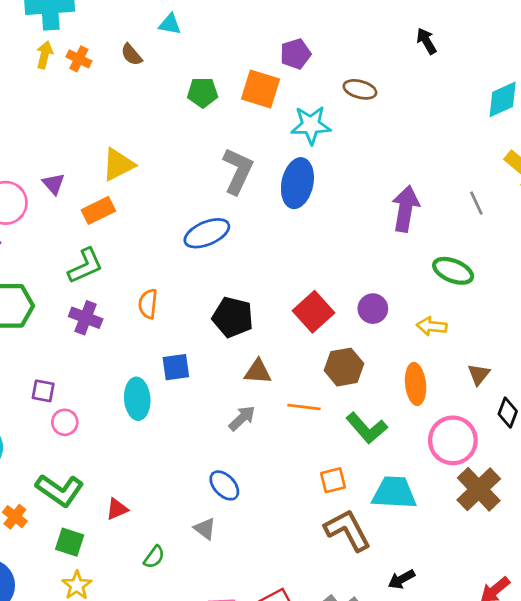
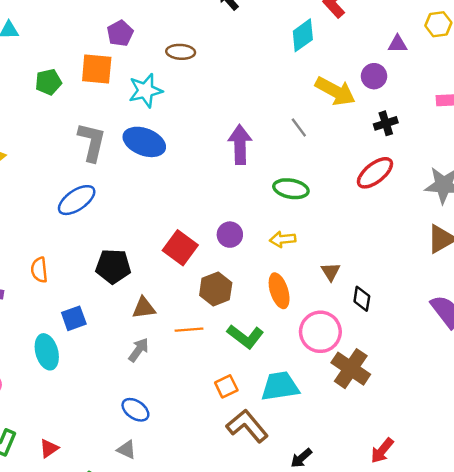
blue ellipse: (297, 183) -> (144, 142), turned -69

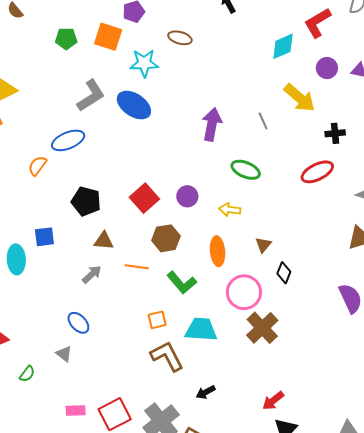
purple circle: (374, 76) -> (327, 68), moved
gray L-shape: (92, 142) -> (91, 96), turned 32
orange semicircle: (39, 270) -> (37, 166), moved, turned 30

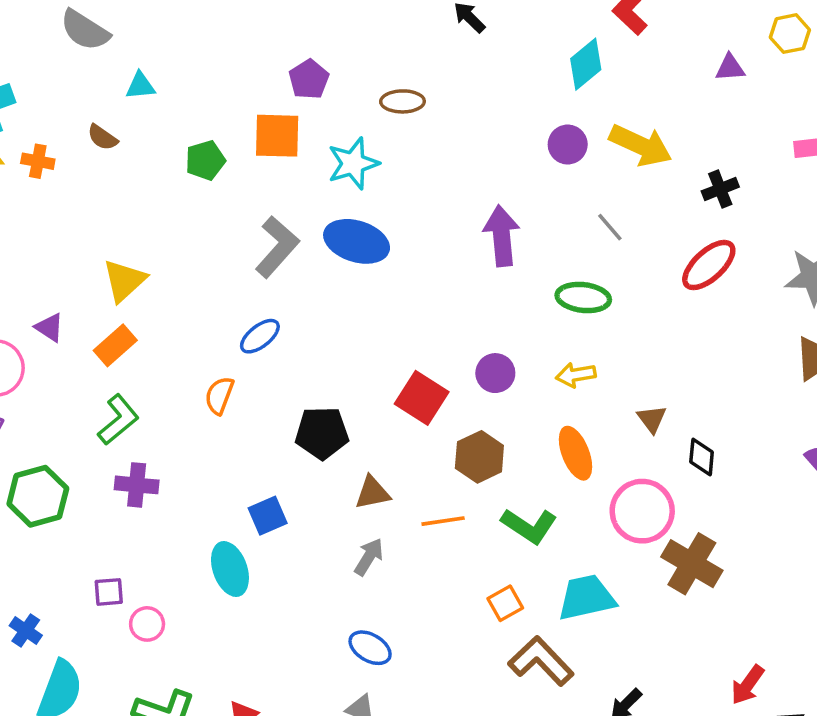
purple circle: (327, 68) -> (568, 145), moved
gray line: (263, 121) -> (610, 227), moved
blue ellipse: (68, 140) -> (260, 336), size x0.7

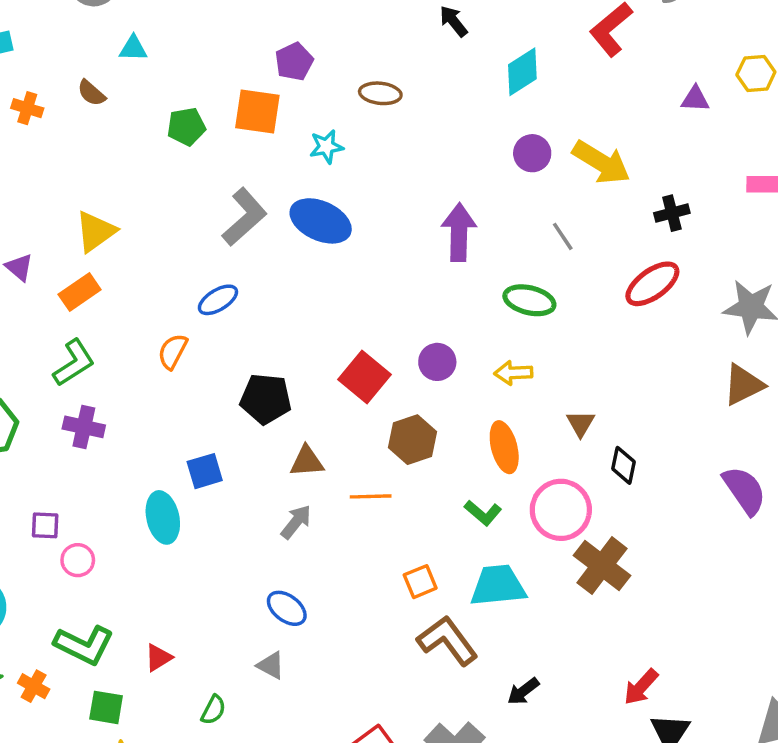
cyan diamond: (586, 64) -> (522, 72), moved
cyan star: (353, 163) -> (326, 147), size x0.7
green L-shape: (529, 526) -> (483, 513), moved, size x0.7

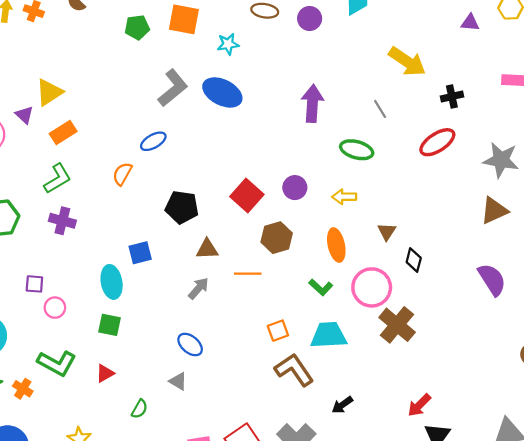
purple circle: (532, 153) -> (310, 18), moved
yellow triangle: (96, 231) -> (49, 92), moved
green square: (106, 707) -> (110, 325), moved

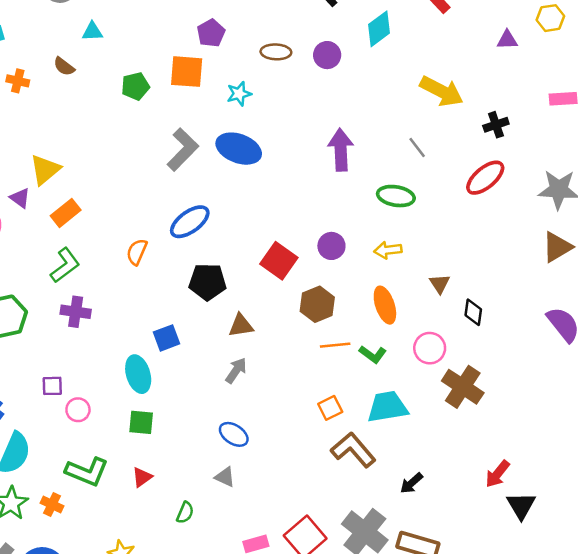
blue ellipse: (153, 141) -> (190, 222), moved, size x1.4
orange line: (248, 274) -> (335, 345), moved
pink circle: (372, 287) -> (430, 348), size x0.7

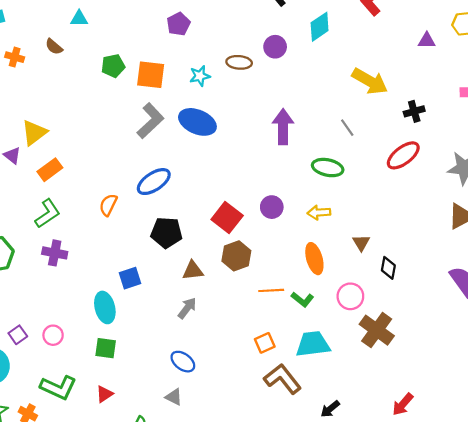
brown ellipse: (276, 52) -> (239, 62), moved
orange square: (187, 72) -> (151, 75), moved
brown hexagon: (317, 304) -> (236, 256), moved
purple square: (52, 386) -> (18, 335), moved, turned -36

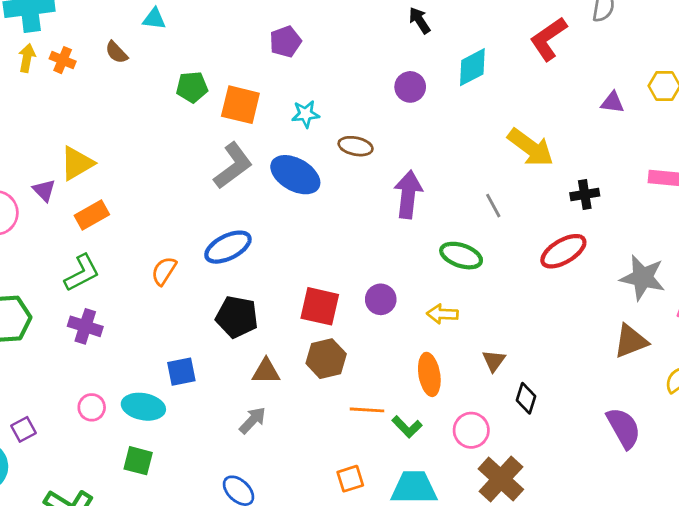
brown ellipse: (239, 62) -> (356, 146), moved
red square: (227, 218) -> (320, 306), turned -32
cyan ellipse: (105, 307) -> (143, 407), turned -72
pink circle: (53, 335) -> (92, 407), moved

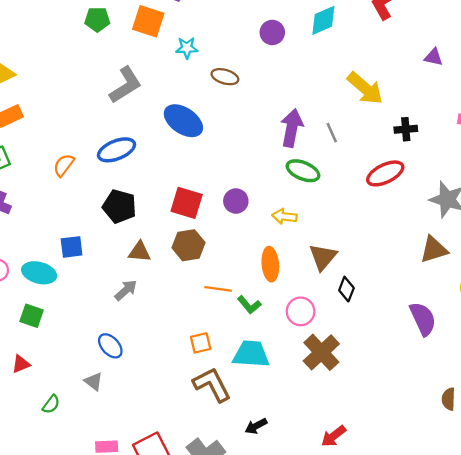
orange square: (240, 105) -> (148, 21), moved
blue ellipse: (295, 175) -> (183, 121), moved
purple arrow: (408, 194) -> (292, 128), moved
brown triangle: (494, 361) -> (323, 257), size x1.5

